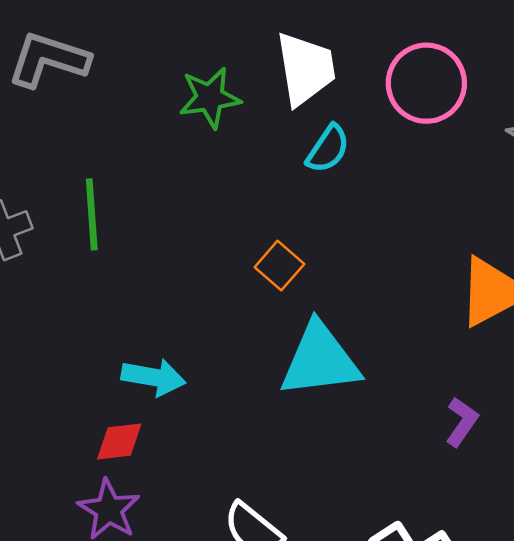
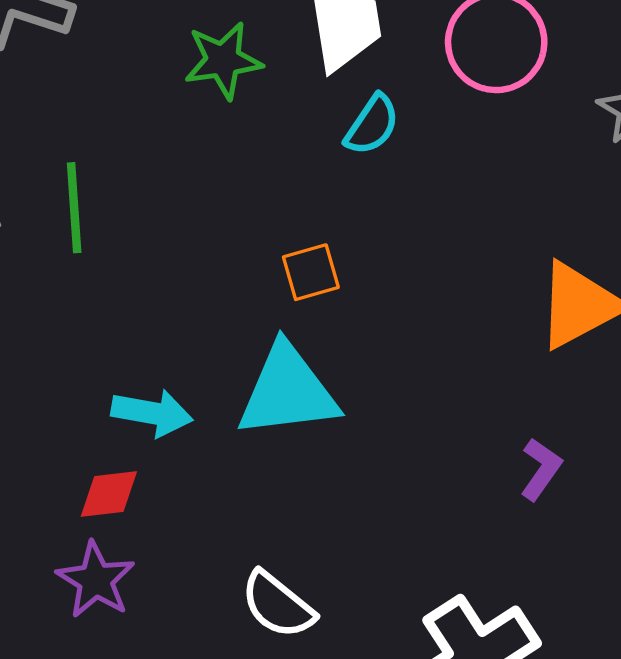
orange square: (279, 266) -> (311, 272), turned 33
cyan triangle: (320, 360) -> (288, 391), moved

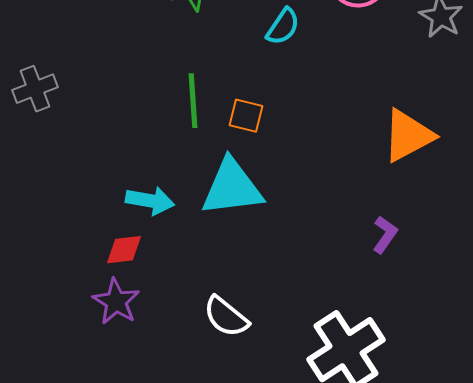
green line: (74, 208) -> (193, 101), moved
orange square: (311, 272) -> (246, 116), turned 30

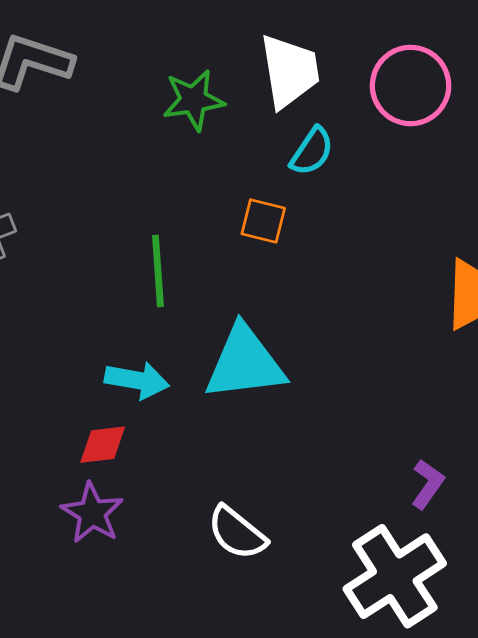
green line: (193, 101) -> (158, 271), moved
orange square: (246, 116) -> (263, 221), moved
purple L-shape: (385, 235) -> (428, 484), moved

